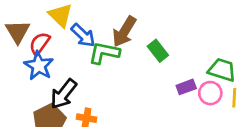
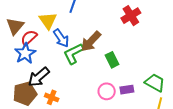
green L-shape: (104, 53) -> (73, 54), turned -50
pink circle: (210, 93) -> (107, 91), moved

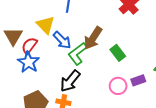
black arrow: (39, 77) -> (70, 81), moved

